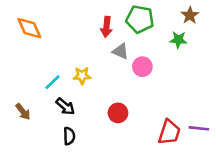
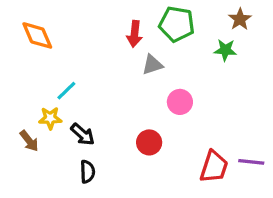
gray triangle: (121, 51) -> (152, 65), turned -42
pink circle: (142, 67) -> (180, 102), moved
yellow star: (82, 76) -> (50, 118), moved
cyan line: (53, 82) -> (66, 91), moved

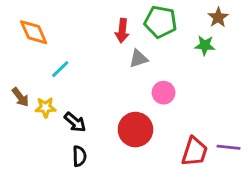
cyan line: (66, 91) -> (60, 69), moved
brown arrow: (29, 141) -> (20, 97), moved
red circle: (149, 142) -> (135, 130), size x1.5

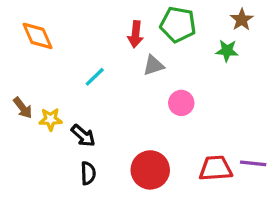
cyan line: (60, 69) -> (95, 77), moved
red circle: (135, 130) -> (150, 170), moved
red trapezoid: (195, 152) -> (216, 168), turned -112

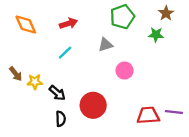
green pentagon: (178, 25) -> (122, 17), turned -30
red arrow: (136, 34) -> (68, 23), moved, turned -114
red circle: (150, 170) -> (93, 105), moved

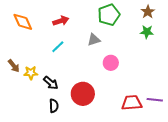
green star: (156, 35) -> (147, 32), moved

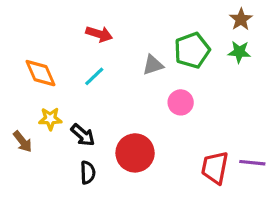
green pentagon: (109, 15) -> (192, 50), moved
red arrow: (61, 21) -> (99, 34), turned 35
orange diamond: (23, 22) -> (40, 73), moved
brown arrow: (14, 66) -> (23, 142), moved
red trapezoid: (132, 103) -> (215, 168), turned -75

